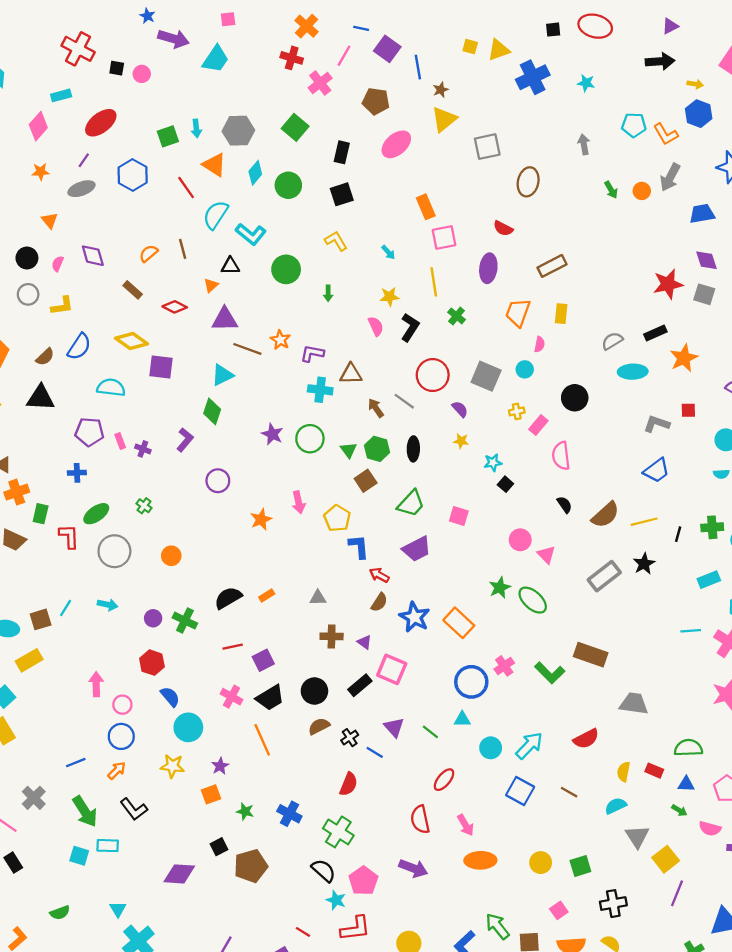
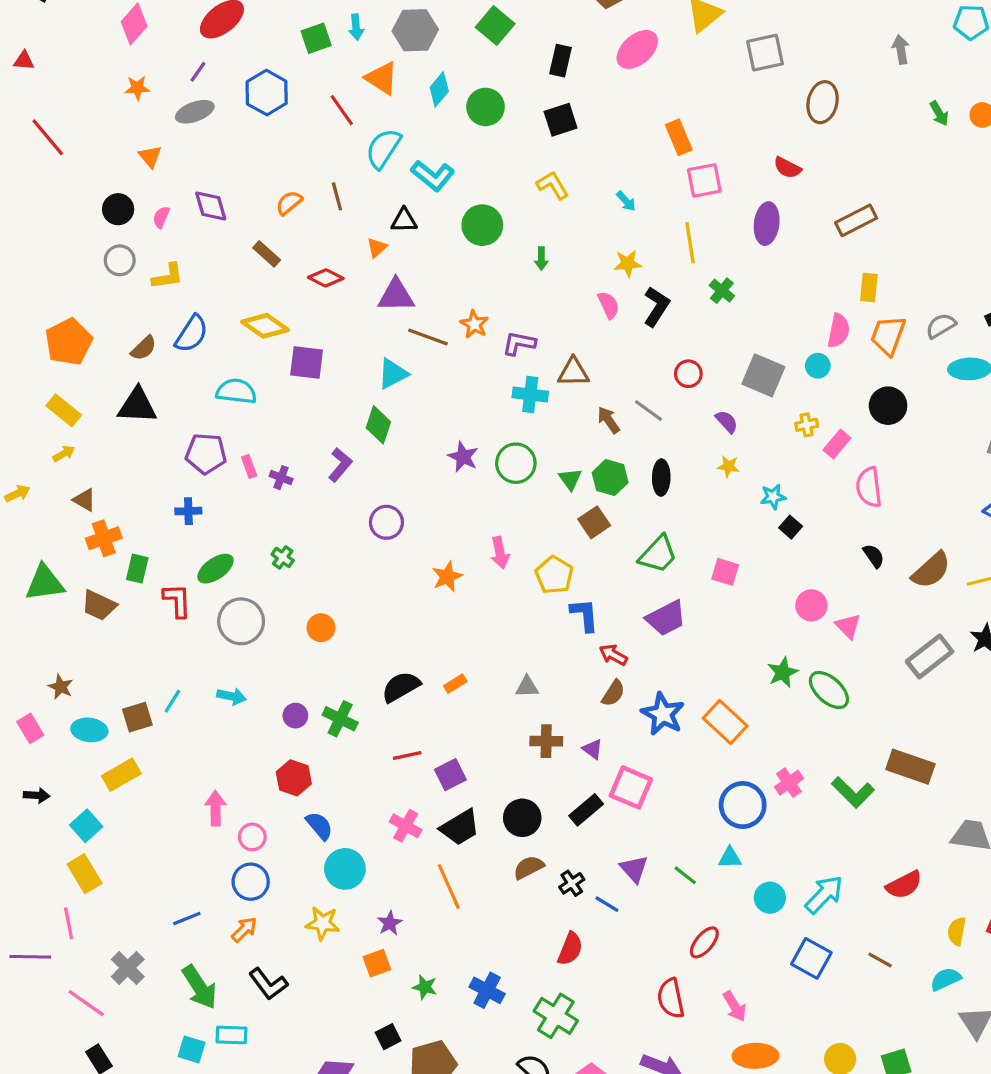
orange trapezoid: (518, 313) -> (888, 335), moved
pink semicircle: (539, 344) -> (839, 331), size x1.5
red circle: (433, 375) -> (688, 374), size x0.6

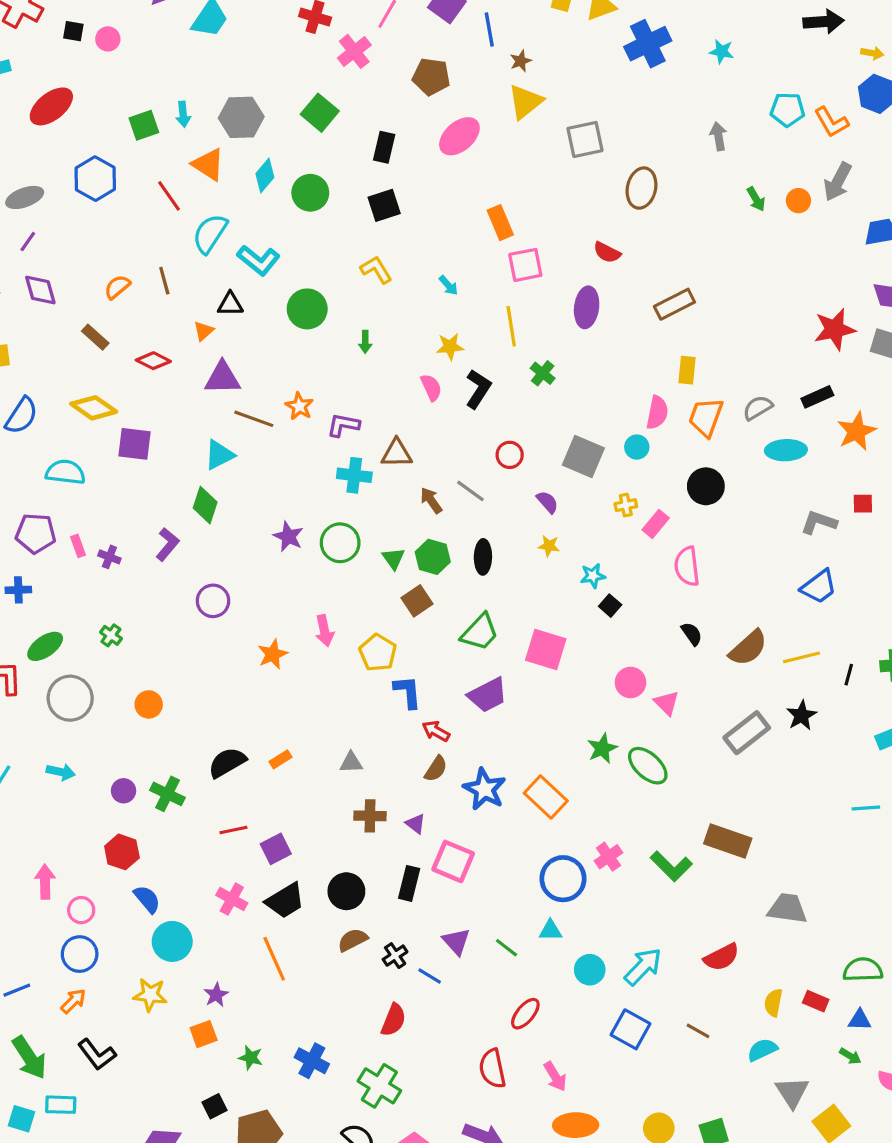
purple line: (198, 72) -> (28, 241), moved
pink square: (725, 572) -> (546, 650), size x1.5
black rectangle: (586, 810) -> (409, 883), turned -36

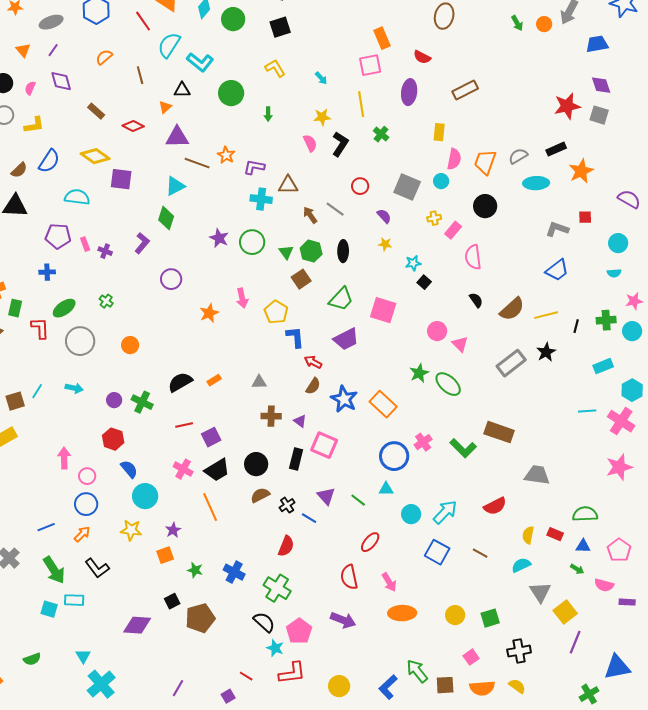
orange rectangle: (500, 223) -> (382, 38), moved
orange semicircle: (117, 287) -> (104, 57), moved
yellow rectangle: (687, 370) -> (439, 132), moved

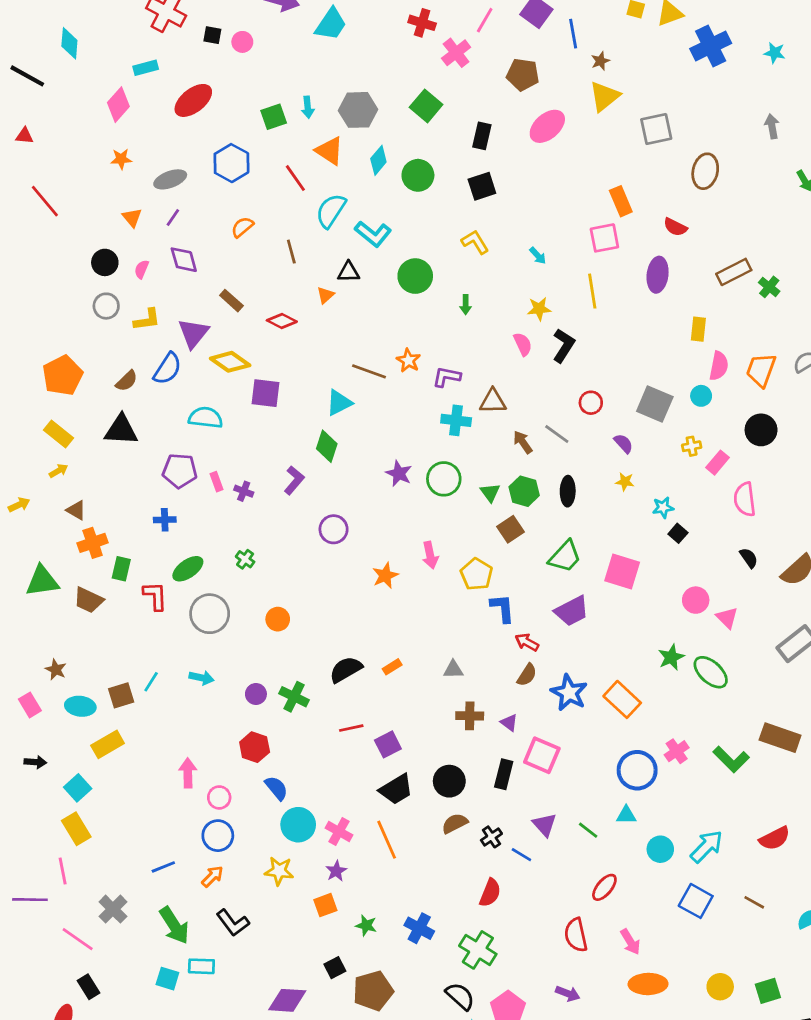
green cross: (381, 134) -> (769, 287), moved
purple triangle: (177, 137) -> (193, 333), moved, turned -50
pink cross: (183, 469) -> (339, 832), moved
purple arrow: (343, 620) -> (568, 994), size x0.7

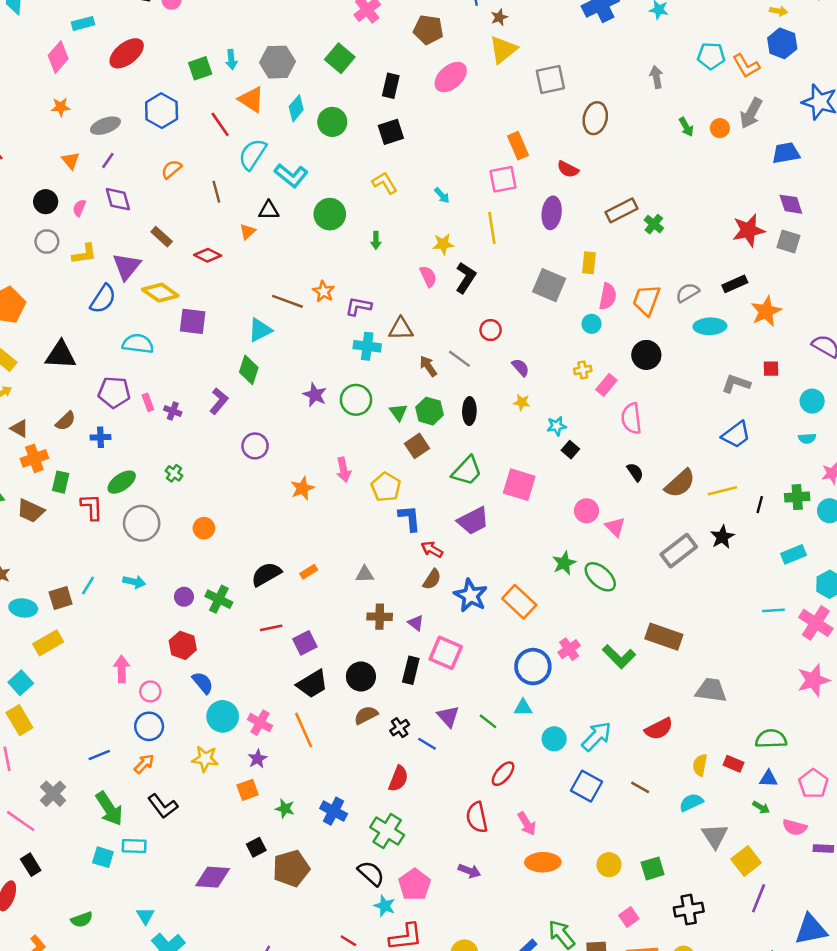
brown semicircle: (127, 381) -> (66, 421), moved
gray square: (655, 404) -> (549, 285), moved

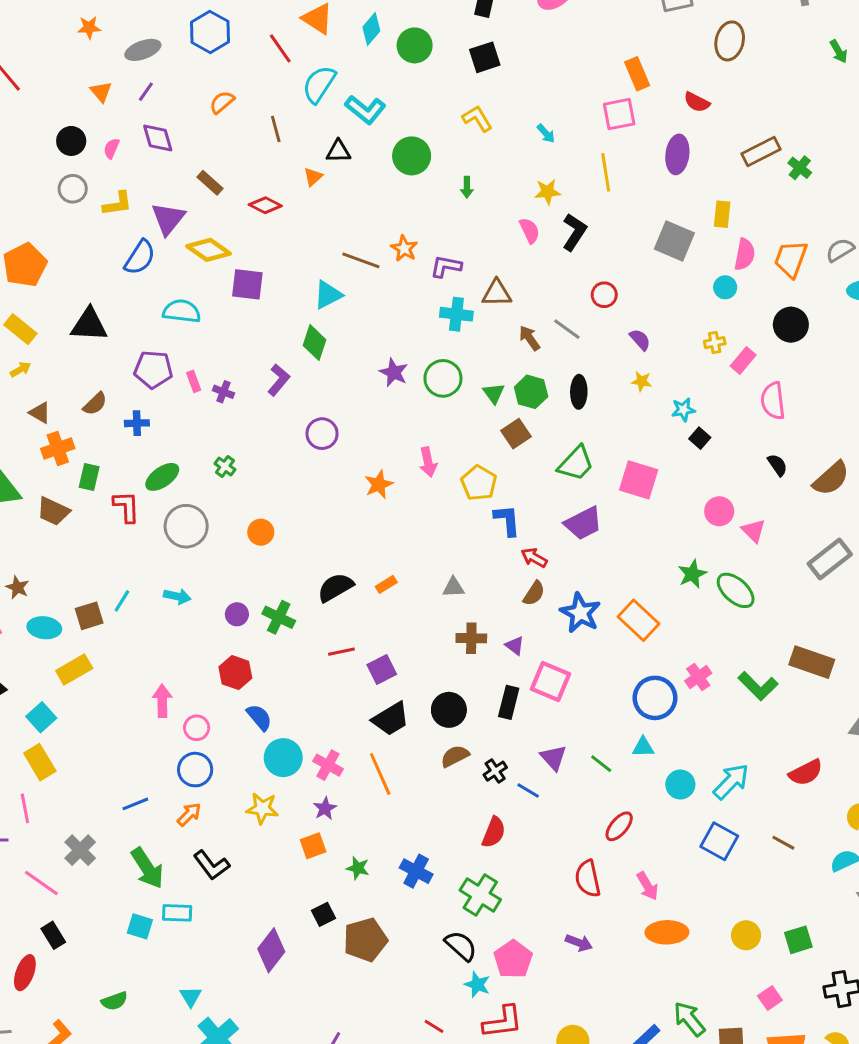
purple diamond: (213, 877) -> (271, 950), turned -56

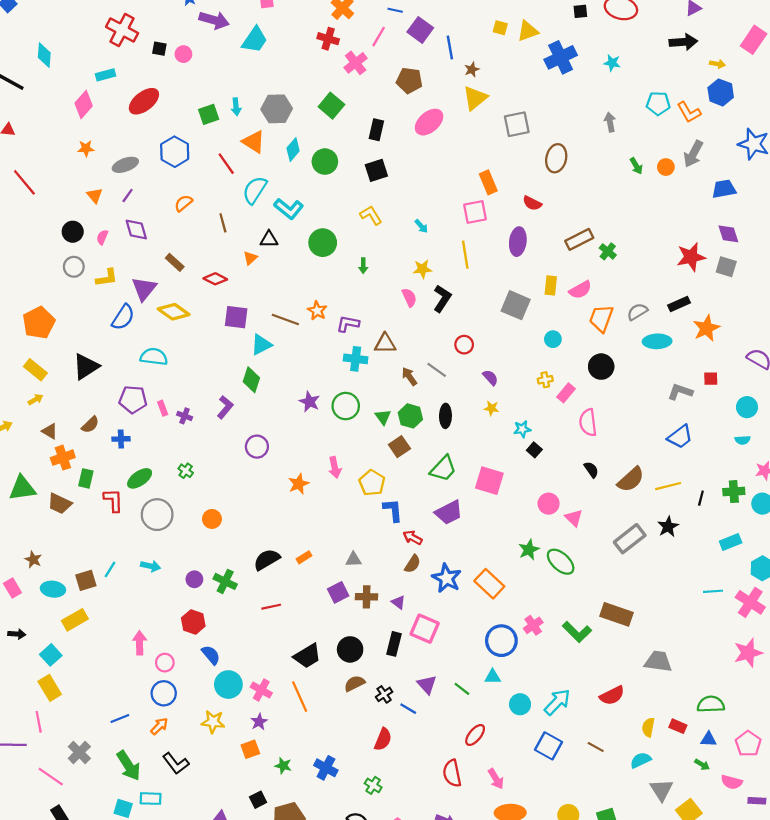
pink semicircle: (745, 254) -> (580, 290), moved, turned 50
purple square: (247, 284) -> (236, 317), moved
black triangle: (89, 325) -> (86, 367), turned -36
purple square: (382, 670) -> (338, 592), moved
green cross: (480, 895) -> (373, 785), size x0.6

